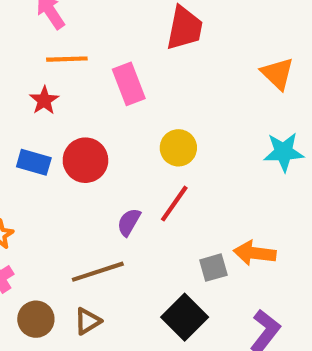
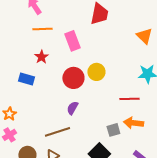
red star: (44, 100) -> (41, 57), moved
red circle: (85, 160) -> (73, 78), moved
red line: (174, 204) -> (129, 99), moved, turned 54

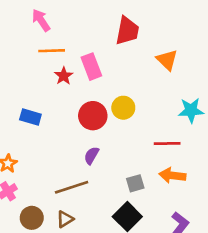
orange triangle: (144, 36) -> (167, 60), moved
red star: (41, 57) -> (64, 76), moved
gray square: (113, 130) -> (135, 183), moved

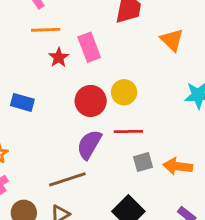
red line: (167, 144) -> (128, 131), moved
purple semicircle: (91, 155) -> (89, 145), size x1.5
gray square: (135, 183) -> (143, 162), moved

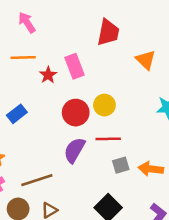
orange line: (46, 30) -> (23, 57), moved
blue rectangle: (22, 102) -> (17, 114), turned -54
brown line: (67, 179) -> (37, 180), moved

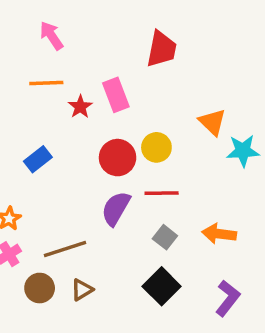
orange triangle: (146, 60) -> (212, 122), moved
gray square: (121, 165) -> (165, 237), moved, turned -36

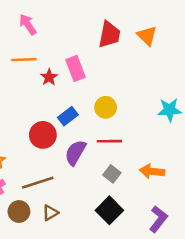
orange triangle: (212, 122) -> (147, 36), moved
red circle: (118, 158) -> (43, 135), moved
blue rectangle: (38, 159) -> (68, 116), moved

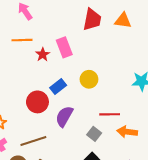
orange triangle: (147, 36) -> (123, 21), turned -36
red line: (109, 141) -> (110, 114), moved

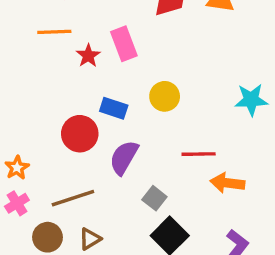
blue rectangle: (58, 86) -> (114, 108), turned 56
gray square: (94, 134) -> (154, 198), moved

